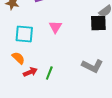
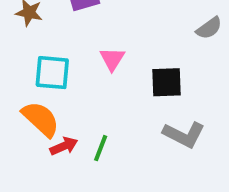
black square: (98, 23) -> (166, 82), moved
orange semicircle: (18, 58) -> (41, 119), size x1.5

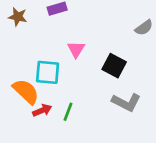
cyan square: (52, 73) -> (48, 72), moved
black square: (166, 82) -> (114, 66), turned 30

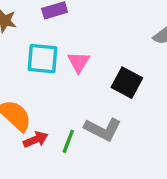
cyan square: (48, 72) -> (42, 59), moved
gray L-shape: (126, 102) -> (103, 129), moved

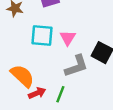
gray L-shape: (103, 129) -> (76, 66), moved, turned -45

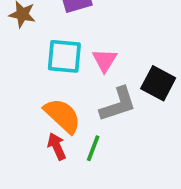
orange semicircle: (22, 76) -> (62, 116), moved
red arrow: (37, 93) -> (57, 146), turned -91

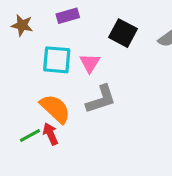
black square: (158, 83) -> (123, 33), moved
green line: (93, 148) -> (30, 135), moved, turned 40

